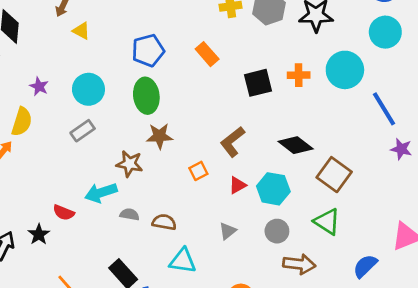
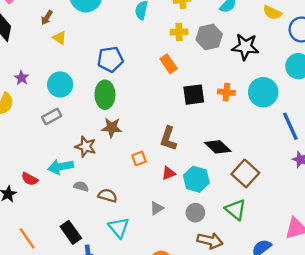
orange rectangle: (207, 54) -> (169, 64), moved
brown L-shape: (232, 142) -> (168, 139), turned -40
cyan triangle: (183, 261) -> (119, 228), turned 35

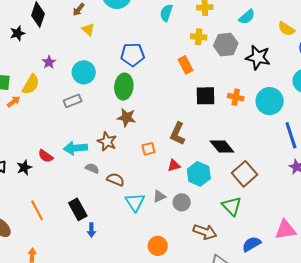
brown star: (86, 147) -> (107, 141), moved
gray circle: (195, 213) -> (182, 202), moved
cyan triangle: (119, 228) -> (135, 202), moved

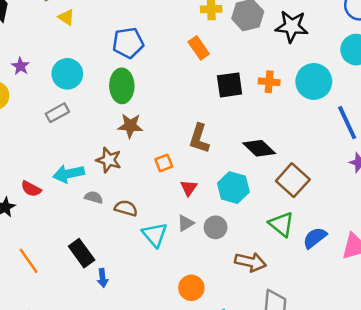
red triangle: (174, 165) -> (189, 188), moved, turned -32
blue semicircle: (251, 244) -> (315, 238), moved

